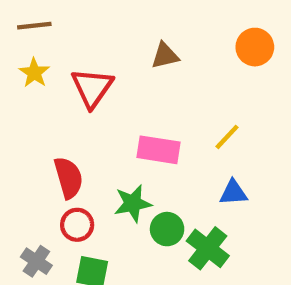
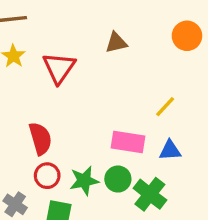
pink rectangle: (158, 150) -> (128, 142), moved
green star: (133, 203) -> (84, 181), moved

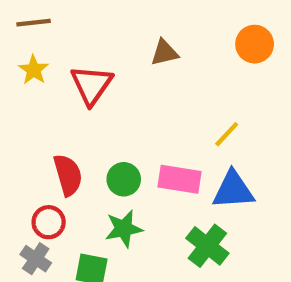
blue triangle: (170, 150) -> (233, 190), size x1.5
red circle: (47, 176) -> (49, 222), moved
green circle: (118, 179) -> (124, 179), moved

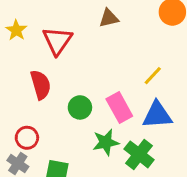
red semicircle: (68, 175) -> (41, 85), moved
pink rectangle: (179, 179) -> (119, 107), turned 52
green star: (124, 229) -> (106, 142), moved

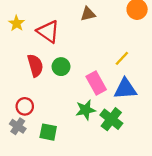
red triangle: (57, 41) -> (48, 32), turned -30
green circle: (80, 107) -> (61, 67), moved

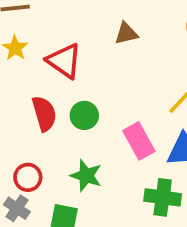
green star: (86, 110) -> (86, 176), moved, turned 30
green cross: (111, 119) -> (163, 197), turned -30

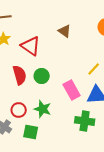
brown triangle: (126, 33) -> (65, 31), turned 48
red circle: (28, 177) -> (19, 110), moved

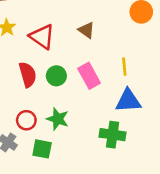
brown triangle: (65, 31) -> (86, 30), moved
yellow line: (94, 69) -> (124, 67), turned -48
pink rectangle: (72, 90) -> (89, 76), moved

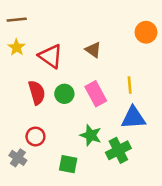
green star: (58, 119) -> (91, 135), moved
green cross: (113, 135) -> (118, 150), turned -35
green square: (42, 149) -> (68, 164), moved

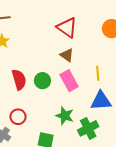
brown triangle: (93, 50) -> (67, 55), moved
red triangle: (51, 56) -> (67, 28), moved

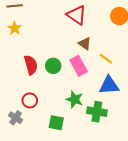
brown triangle: (67, 55) -> (85, 44), moved
yellow line: (98, 73) -> (106, 59), turned -48
green cross: (88, 128) -> (97, 112), turned 36

